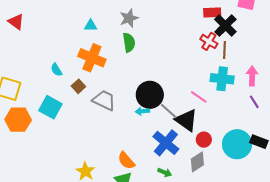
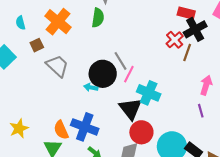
cyan cross: (222, 79) -> (149, 93), moved
pink line: (199, 97) -> (129, 74), moved, turned 66
gray line: (169, 111) -> (120, 61), moved
red circle: (204, 140) -> (141, 132), size x1.5
blue cross: (166, 143) -> (85, 127), moved, turned -36

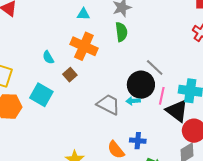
gray trapezoid: (57, 66) -> (108, 104), moved
pink line: (129, 74) -> (162, 96), moved
blue cross: (85, 127) -> (138, 141), size x0.6

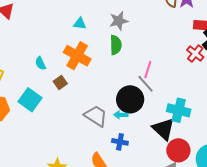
pink line: (162, 96) -> (148, 70), moved
blue cross: (138, 141) -> (120, 142), moved

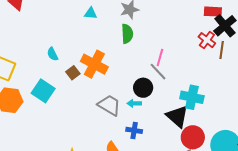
orange cross: (77, 56) -> (94, 64), moved
black circle: (130, 99) -> (143, 88), size x0.7

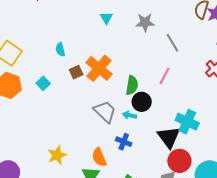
cyan triangle: (91, 13) -> (106, 18), turned 40
green semicircle: (127, 34) -> (132, 85), moved
gray line: (158, 72) -> (172, 43), moved
cyan square: (43, 91) -> (43, 83), size x0.6

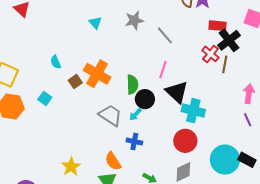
cyan arrow: (130, 115) -> (135, 114), turned -48
black triangle: (169, 137) -> (177, 92), moved
red circle: (179, 161) -> (185, 141), moved

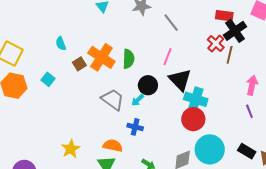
green semicircle: (132, 85) -> (128, 59), moved
red circle: (185, 141) -> (193, 119), moved
cyan circle: (225, 160) -> (210, 149), moved
orange semicircle: (113, 161) -> (113, 146), turned 132

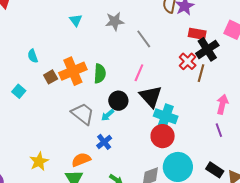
orange cross: (101, 57) -> (73, 71), turned 32
blue cross: (135, 127) -> (104, 142), turned 35
orange semicircle: (113, 146) -> (81, 160), turned -36

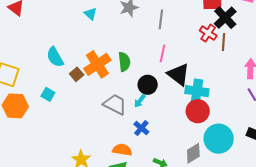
gray line: (144, 39) -> (161, 19), turned 54
cyan semicircle: (33, 56) -> (55, 57), size x1.5
orange semicircle: (81, 160) -> (122, 150), turned 42

